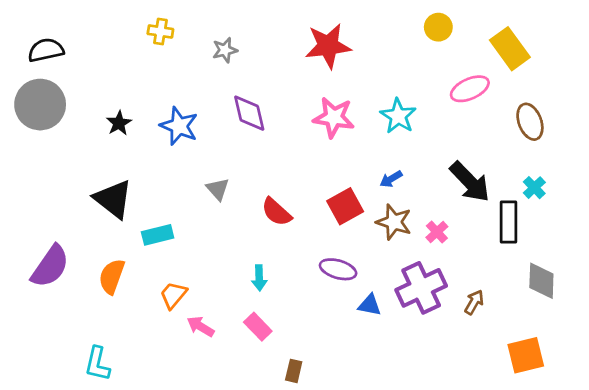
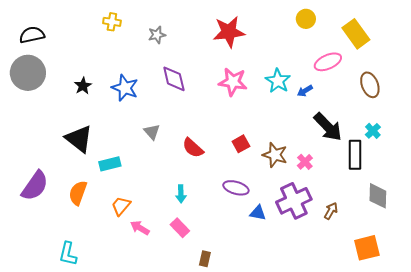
blue arrow: (391, 179) -> (305, 91), moved
red square: (345, 206) -> (241, 144), size x0.7

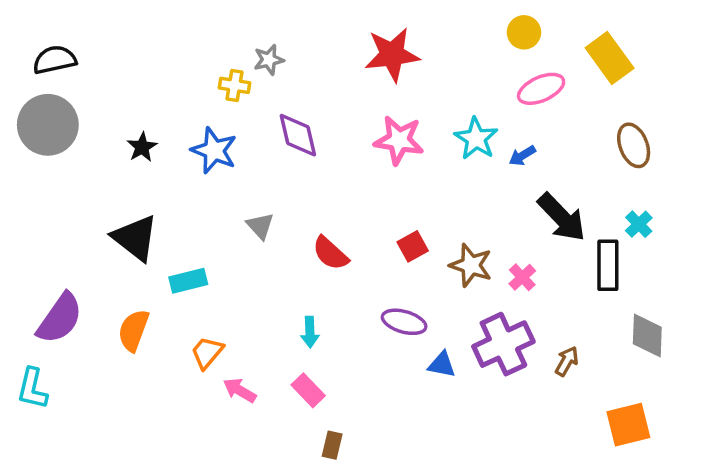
yellow cross: (112, 22) -> (235, 85), moved
pink ellipse: (328, 62) -> (541, 89), moved
cyan L-shape: (68, 254) -> (32, 389), moved
brown rectangle: (205, 259) -> (332, 445), moved

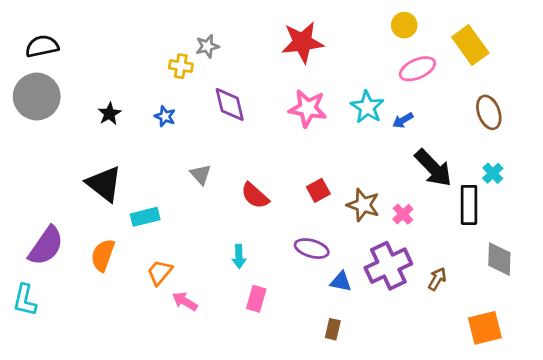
blue star: (214, 151) -> (165, 116), size x0.6
pink rectangle: (308, 390) -> (256, 299), moved, turned 60
brown rectangle: (332, 445) -> (333, 329), moved

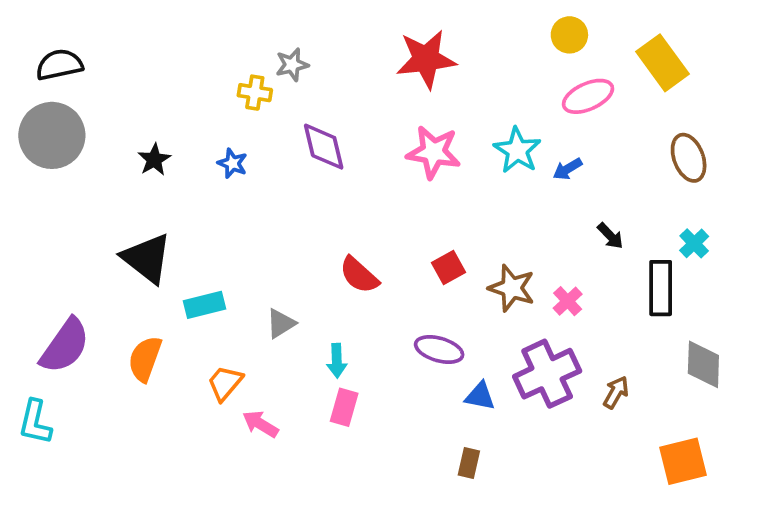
black arrow: (433, 168) -> (610, 236), size x0.5
gray triangle: (201, 175) -> (281, 323), moved, turned 40
pink rectangle: (256, 299) -> (344, 407), moved

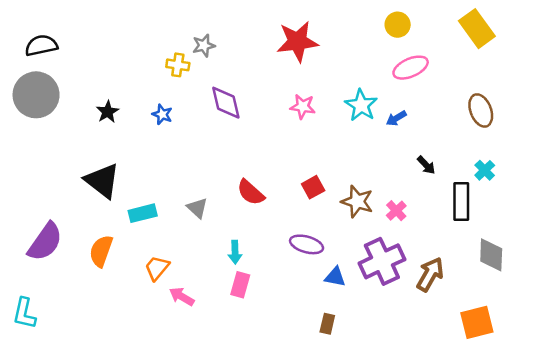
yellow rectangle: (662, 63) -> (477, 29), moved
pink star: (434, 152) -> (303, 107), size x0.7
gray triangle: (281, 323) -> (197, 208), moved, turned -45
brown arrow: (616, 392) -> (430, 274), size x1.5
cyan L-shape: (35, 422) -> (24, 313), moved

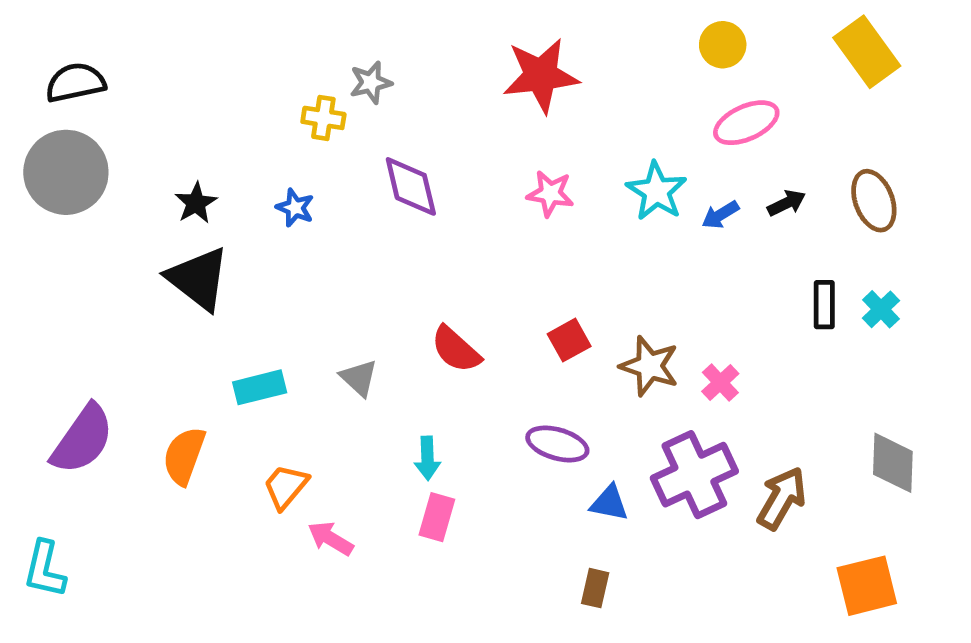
black arrow: (426, 165) -> (786, 203), moved, turned -72
black triangle: (102, 181) -> (198, 279), moved
black rectangle: (461, 201) -> (824, 305), moved, size x0.7

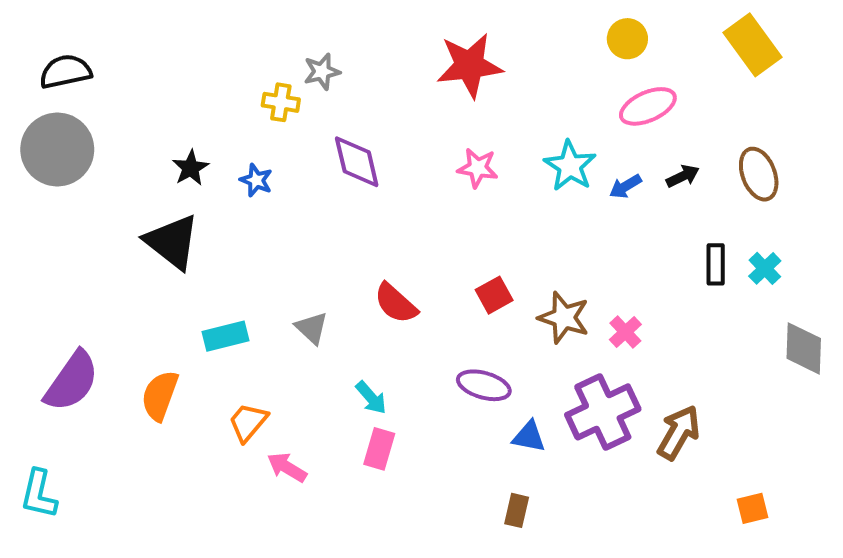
black star: (196, 203) -> (191, 168), moved
cyan arrow: (427, 458) -> (371, 398), turned -39
gray diamond: (893, 463) -> (804, 348), moved
orange square: (867, 586) -> (752, 508), size x0.6

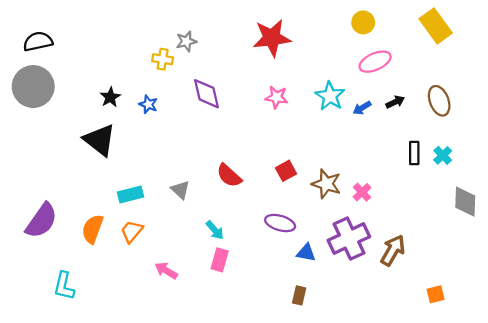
orange trapezoid: (248, 422) -> (132, 231), moved
cyan L-shape: (39, 494) -> (64, 286), moved

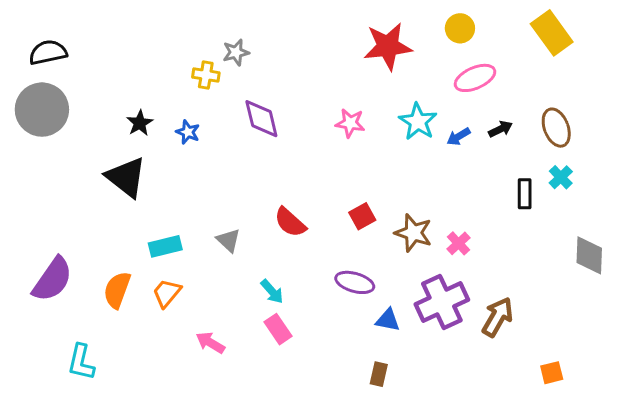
red star: (272, 38) -> (388, 46), moved
cyan cross: (443, 155) -> (561, 177), moved
pink rectangle: (220, 260) -> (278, 329), turned -50

